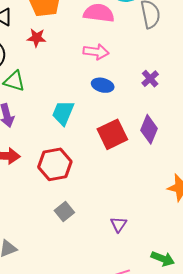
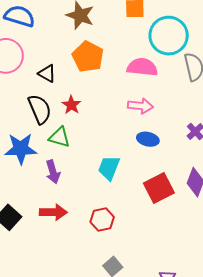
red star: (37, 38) -> (71, 105), moved, turned 30
red hexagon: (55, 164) -> (102, 220), size x0.7

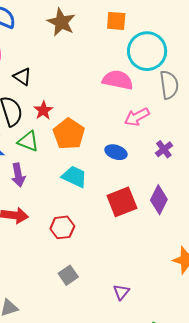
orange pentagon: (88, 57) -> (69, 134), moved
pink arrow: (140, 106) -> (137, 117), moved, turned 140
cyan trapezoid: (109, 168) -> (74, 177), turned 88

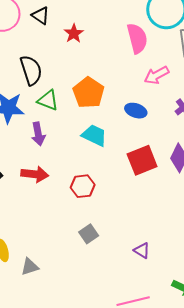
black triangle: (22, 77) -> (40, 16), moved
pink semicircle: (118, 80) -> (137, 38), turned 64
red star: (43, 110) -> (74, 33), moved
purple triangle: (121, 292) -> (142, 250), turned -36

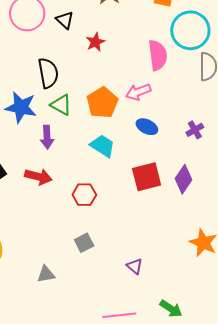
pink arrow: (157, 75) -> (138, 92), moved
gray triangle: (30, 267) -> (46, 274), moved

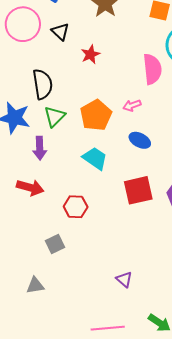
pink arrow: (138, 92) -> (132, 105), size x0.7
green triangle: (61, 105) -> (55, 116), turned 45
gray square: (84, 243) -> (55, 244), moved

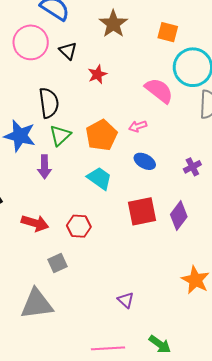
pink semicircle: (152, 69) -> (159, 91), turned -48
red arrow: (30, 188) -> (35, 223), moved
gray triangle: (35, 285) -> (37, 304), size x1.8

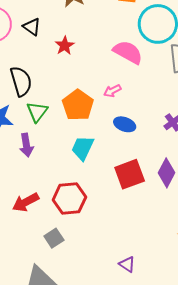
cyan trapezoid: (99, 178) -> (83, 148), turned -92
red arrow: (35, 223) -> (26, 202), turned 144
red hexagon: (79, 226) -> (69, 199), size x1.4

